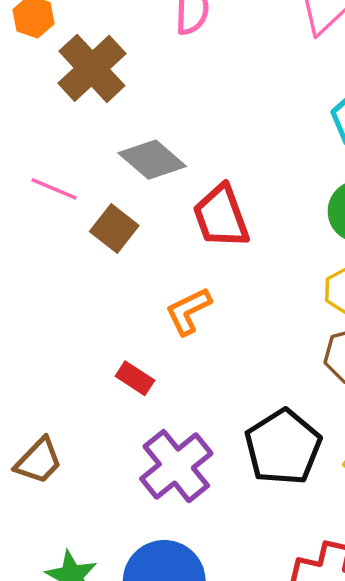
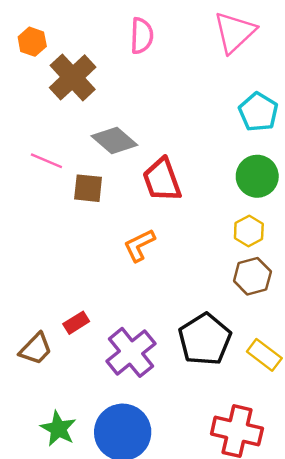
brown square: (114, 228) -> (88, 188), turned -32
red rectangle: (135, 378) -> (76, 323), moved, turned -65

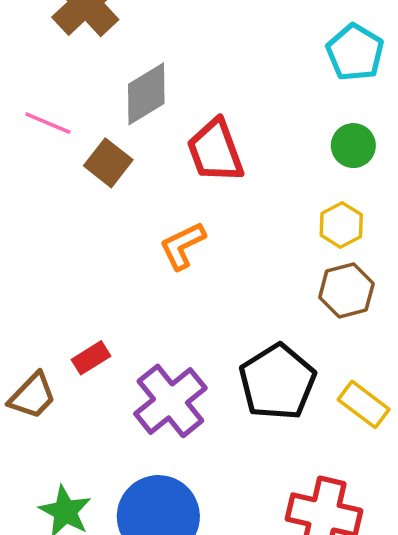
gray diamond: (114, 141) -> (146, 94), turned -72
green circle: (257, 176) -> (353, 146), size x0.7
brown square: (88, 188) -> (108, 163), turned 32

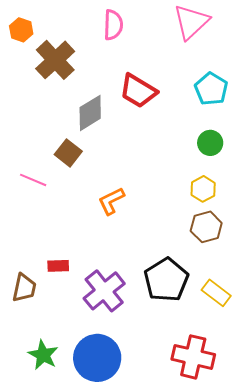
pink line: (48, 123) -> (33, 180), moved
red trapezoid: (215, 151) -> (138, 91), moved, turned -39
red rectangle: (91, 358) -> (58, 266), turned 30
brown trapezoid: (32, 396) -> (24, 288), turned -32

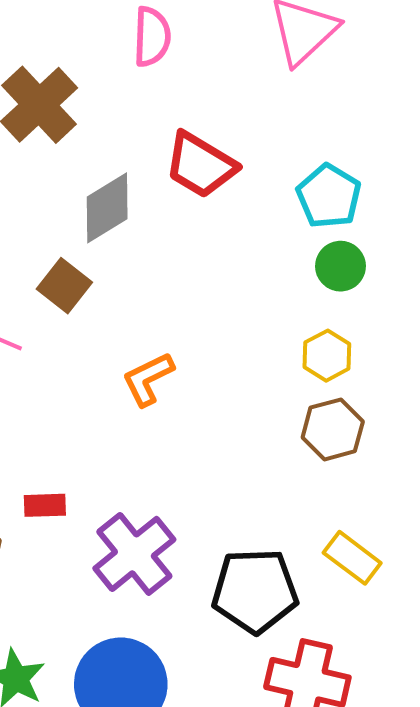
cyan pentagon: (211, 89) -> (329, 196), moved
black pentagon: (166, 280) -> (255, 591), moved, turned 30

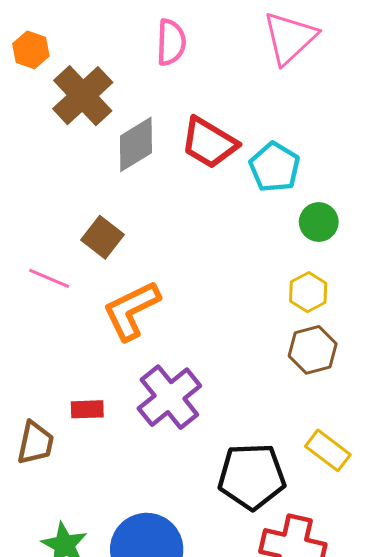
cyan pentagon: (329, 196) -> (275, 167), moved
gray diamond: (107, 208) -> (136, 144), moved
orange L-shape: (148, 379) -> (131, 310), moved, size x1.4
purple cross: (134, 554) -> (169, 397), moved

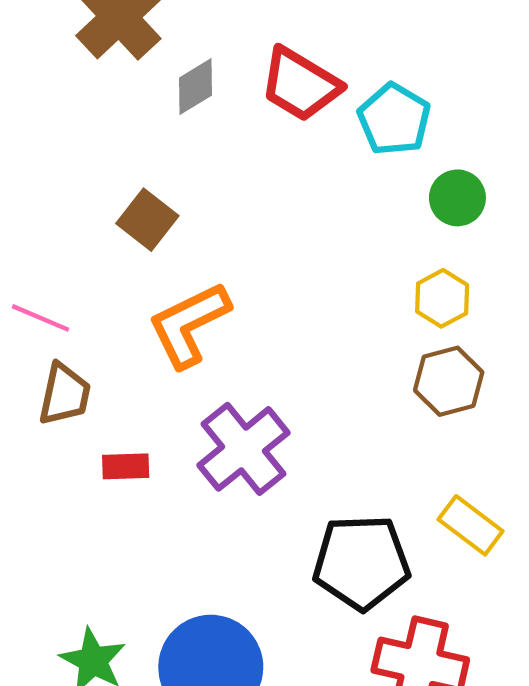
gray diamond: (136, 144) -> (195, 87), size x0.7
pink line: (49, 278) -> (41, 318), moved
brown trapezoid: (35, 443) -> (65, 394), moved

